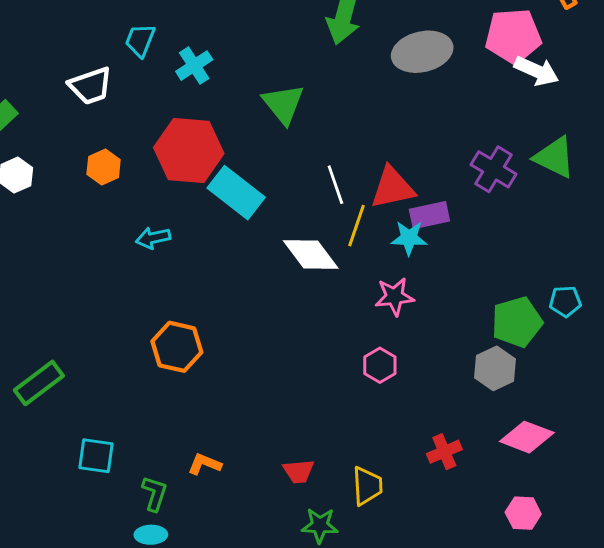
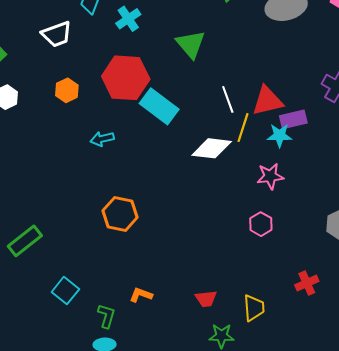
white diamond: (311, 255) -> (212, 148), turned -45
cyan square: (96, 456) -> (65, 291), turned 32

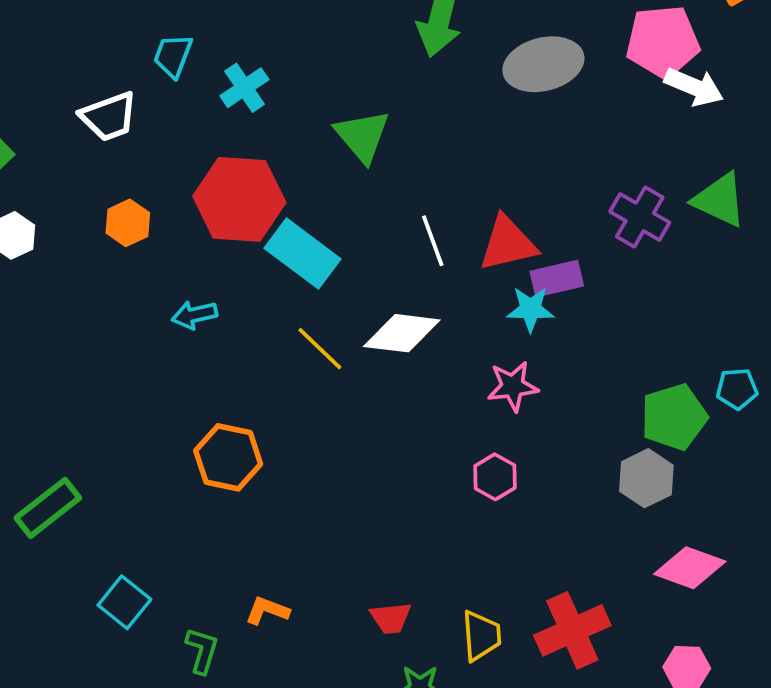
yellow line: (243, 128) -> (320, 349), moved, turned -64
red cross: (307, 283) -> (572, 630), moved, size x1.6

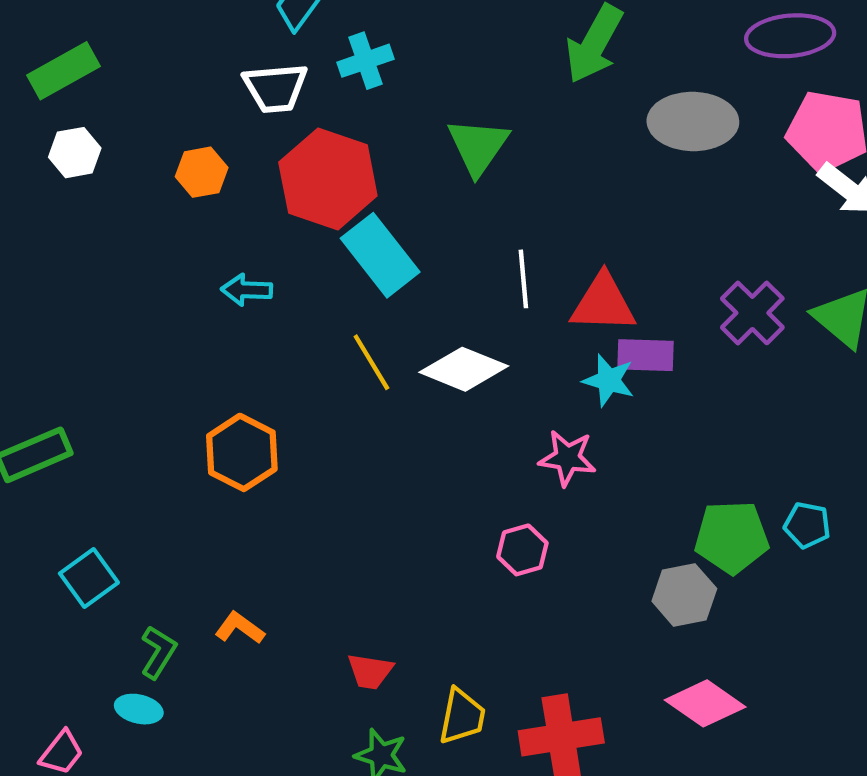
white trapezoid: (109, 117) -> (275, 88), moved

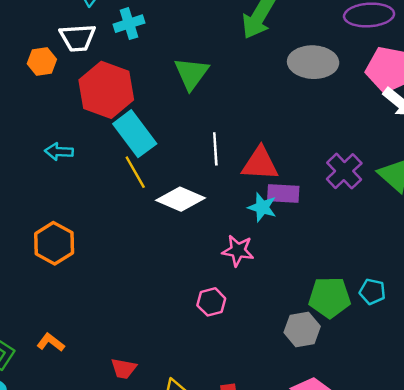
orange hexagon: (202, 172) -> (42, 61), moved
yellow line: (371, 362) -> (135, 172), moved

